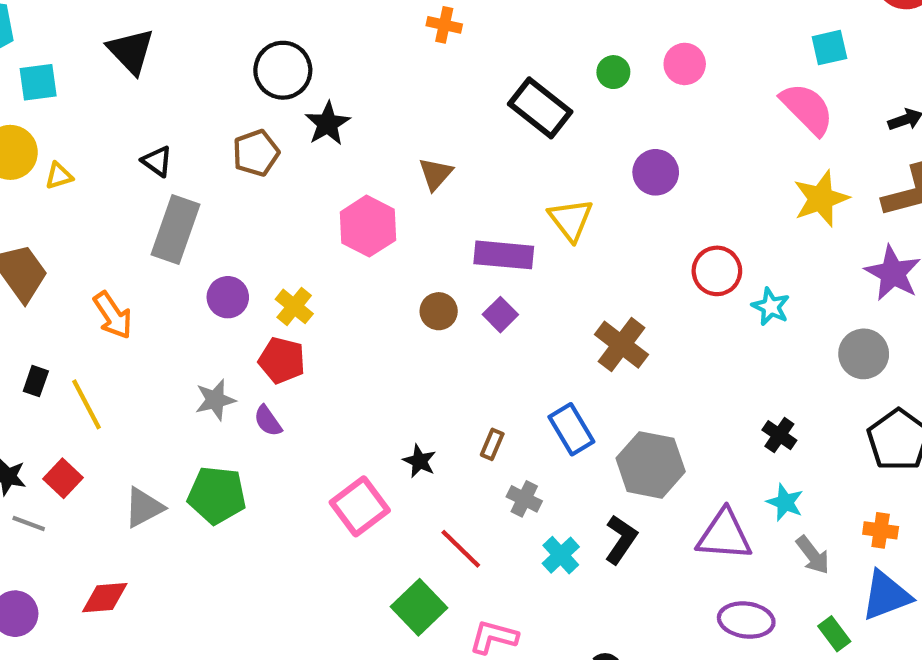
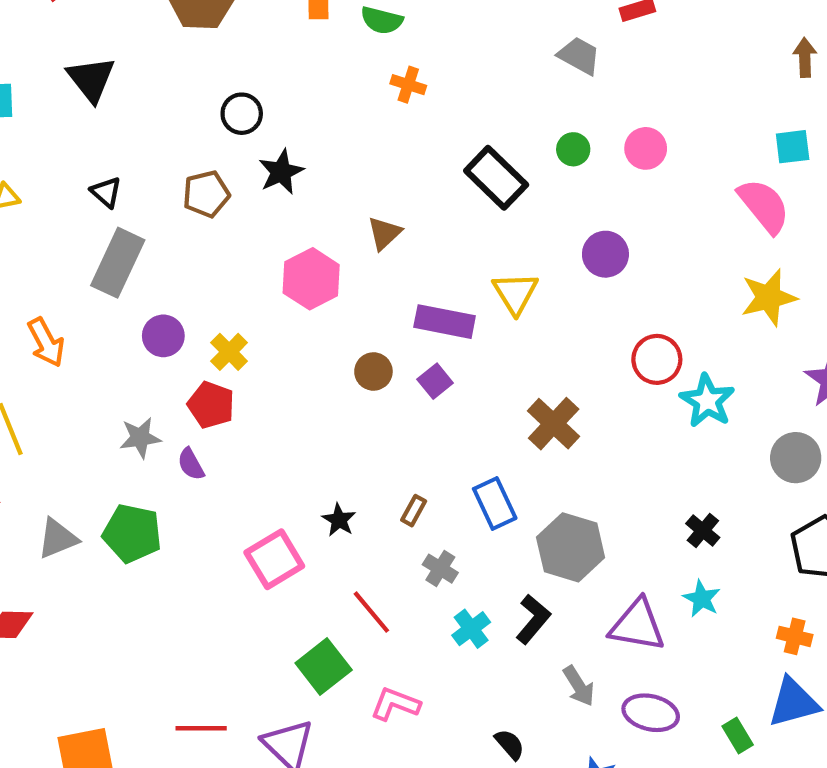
black circle: (283, 70) -> (242, 114), size x0.7
cyan star: (771, 307) -> (707, 401), size x1.4
gray arrow: (813, 555) -> (579, 686), moved

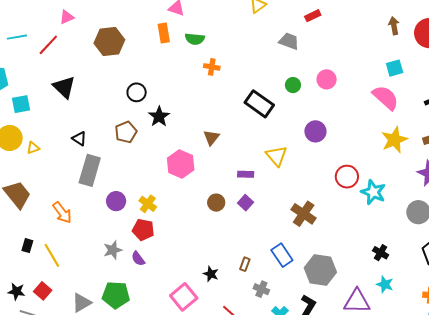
purple rectangle: (445, 322) -> (246, 174), size x0.6

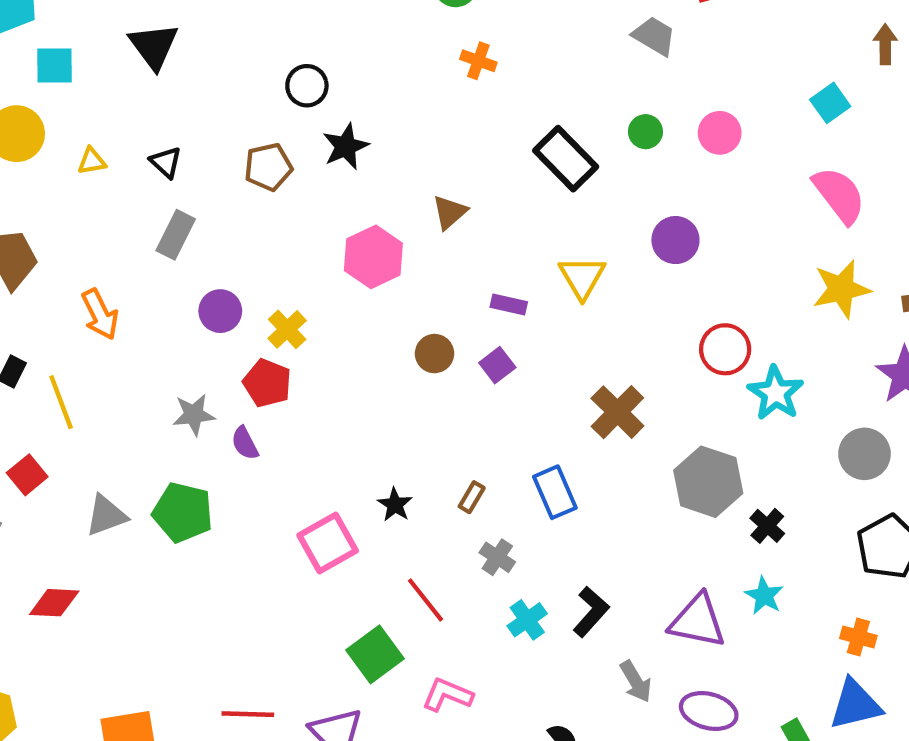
cyan square: (395, 68) -> (830, 103), moved, turned -30
yellow triangle: (33, 148) -> (92, 161), moved
gray rectangle: (90, 170) -> (176, 235), size x0.7
gray hexagon: (320, 270) -> (708, 482), moved

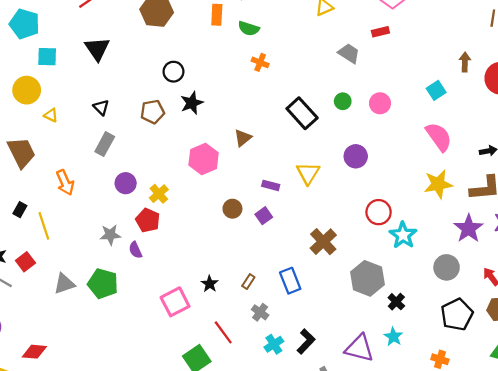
yellow triangle: (92, 161) -> (51, 115), moved, turned 32
red diamond: (54, 603) -> (34, 352), moved

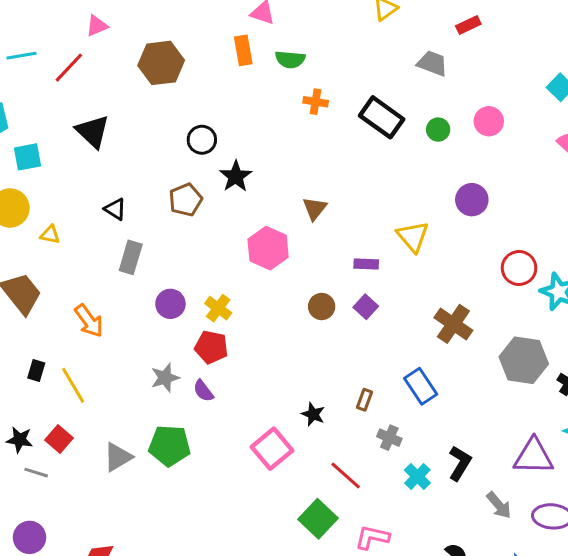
black rectangle: (302, 113) -> (382, 117), moved

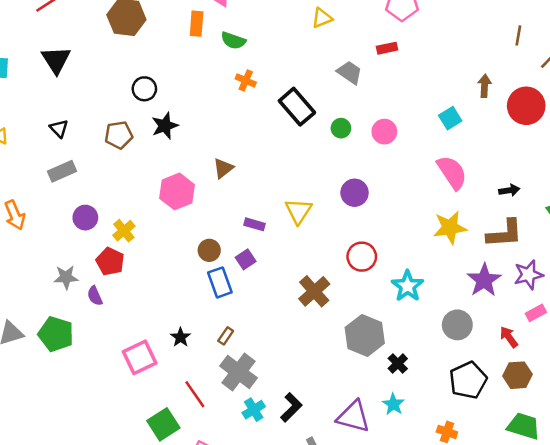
gray rectangle: (131, 257) -> (62, 171), turned 36
red circle: (519, 268) -> (362, 257), moved
blue rectangle: (421, 386) -> (220, 282), moved
gray cross: (389, 438) -> (239, 372), size x1.8

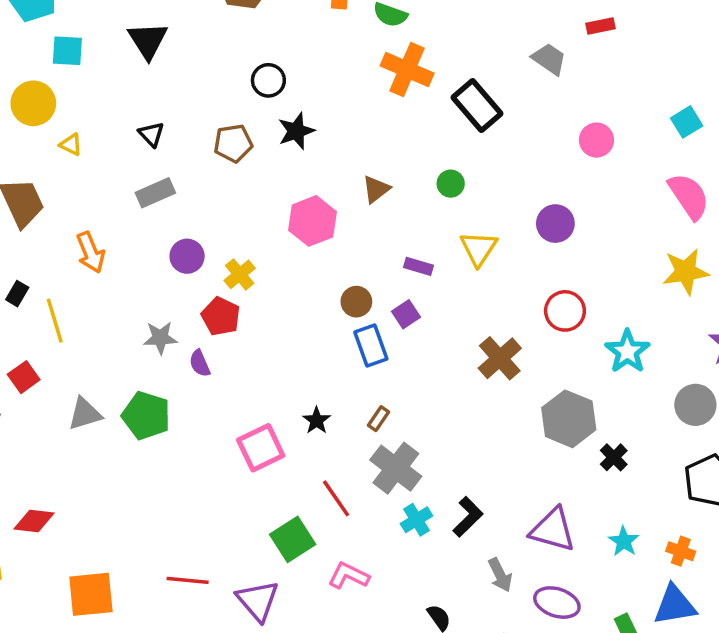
orange cross: (246, 80) -> (407, 69), size x1.8
green circle: (341, 128) -> (451, 184), moved
cyan star: (393, 404) -> (624, 541), moved

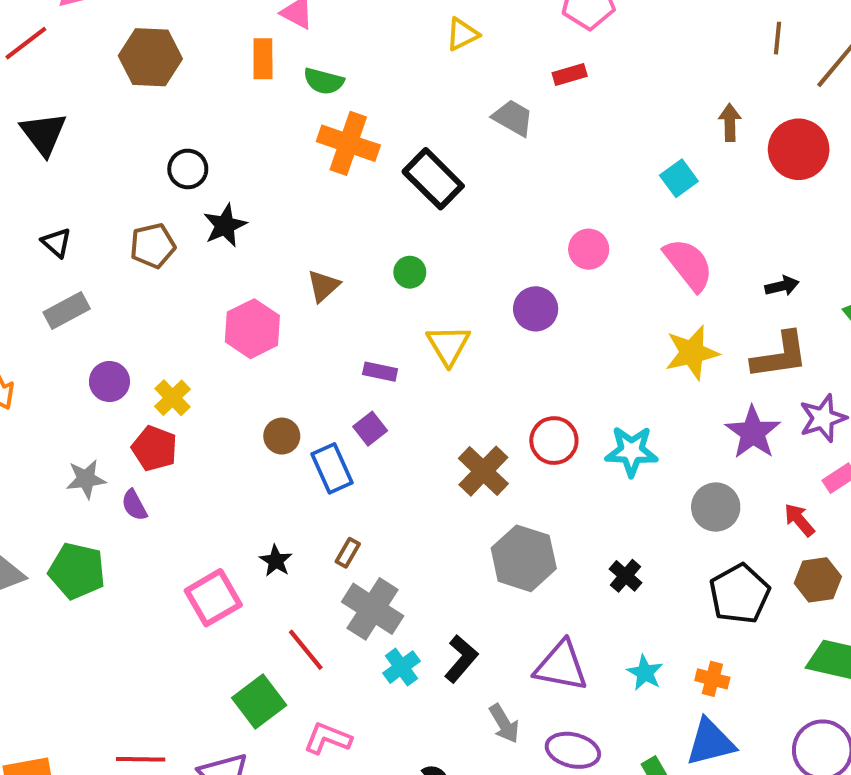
pink circle: (596, 140) -> (589, 249), moved
brown circle: (356, 302) -> (282, 436), moved
red circle: (565, 311) -> (554, 441), moved
cyan star: (627, 351) -> (631, 451), turned -30
gray hexagon: (569, 419) -> (524, 558), moved

